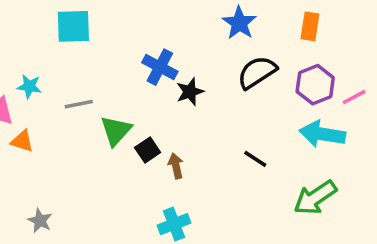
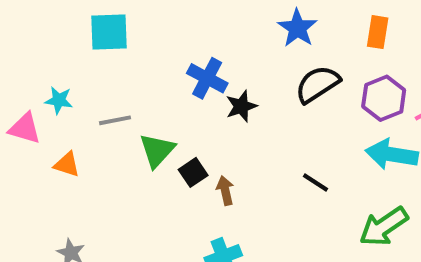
orange triangle: (22, 141) -> (67, 164), moved

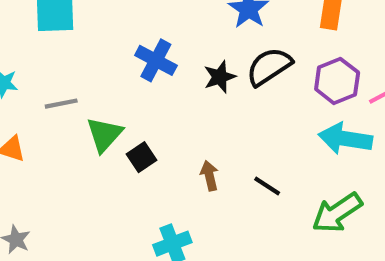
black star: (241, 106) -> (220, 77), moved
black line: (315, 182) -> (267, 186), moved
brown arrow: (225, 190) -> (209, 176), moved

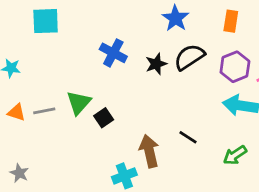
gray line: (61, 104) -> (44, 111), moved
brown arrow: (209, 176) -> (149, 151), moved, size x1.6
green arrow: (337, 213) -> (235, 155), size x0.7

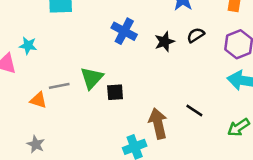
black semicircle: (189, 57) -> (196, 35), size x0.6
orange triangle: (17, 112) -> (38, 100), moved
black square: (104, 118) -> (115, 92), turned 30

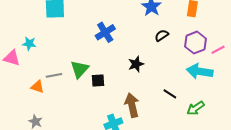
blue cross: (124, 31) -> (105, 32), turned 30
black star: (164, 42) -> (136, 64), moved
black line: (194, 110) -> (170, 94), moved

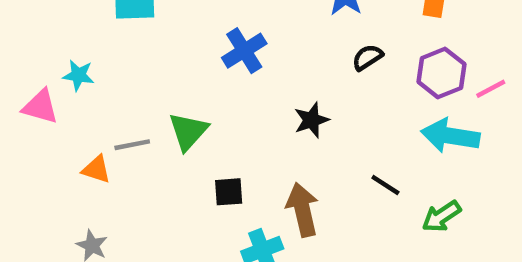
black square: (98, 81) -> (229, 192), moved

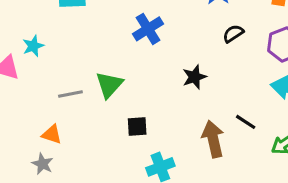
cyan star: (78, 75) -> (33, 46), turned -30
orange triangle: (96, 169) -> (52, 134), moved
brown arrow: (302, 210) -> (213, 139), moved

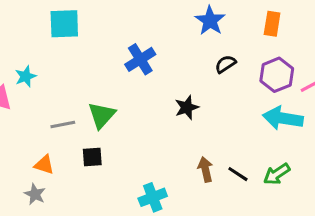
black line: (246, 122) -> (238, 174), moved
black square: (137, 127) -> (92, 157), moved
brown arrow: (213, 139) -> (205, 169), size x0.7

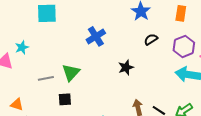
orange triangle: (44, 165) -> (17, 104), moved

